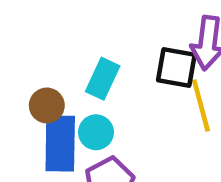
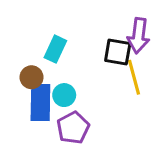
cyan rectangle: (103, 79) -> (55, 49), moved

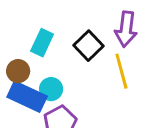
black square: (118, 52) -> (88, 46), moved, turned 36
blue rectangle: (40, 103) -> (27, 97), turned -66

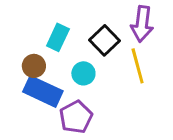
cyan circle: (51, 89) -> (83, 73), moved

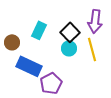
brown circle: (34, 66) -> (12, 42), moved
cyan circle: (83, 73) -> (69, 48), moved

